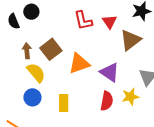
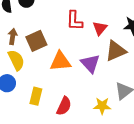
purple triangle: (110, 72) -> (90, 63), moved
red semicircle: (107, 101) -> (64, 106), moved

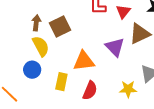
orange triangle: (60, 61) -> (84, 61), moved

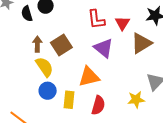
purple triangle: (115, 47) -> (104, 48), moved
blue circle: (32, 70) -> (48, 91), moved

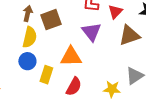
yellow semicircle: (44, 67) -> (30, 37), turned 35

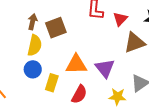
purple triangle: (91, 32) -> (105, 68), moved

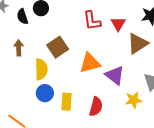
brown arrow: (33, 22) -> (19, 48), moved
orange triangle: (76, 64) -> (90, 63), moved

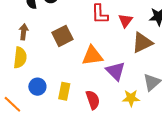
yellow semicircle: (41, 69) -> (20, 58), moved
blue circle: (45, 93) -> (37, 87), moved
red semicircle: (96, 107) -> (93, 100), turned -42

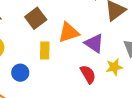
yellow rectangle: (64, 91) -> (45, 50), moved
red semicircle: (93, 100) -> (88, 74), moved

